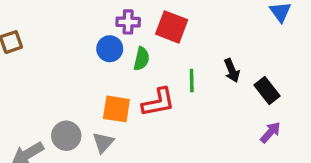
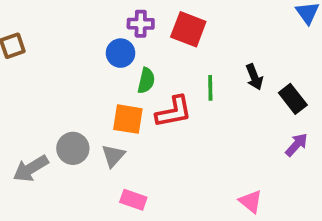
green semicircle: (142, 59) -> (146, 81), moved

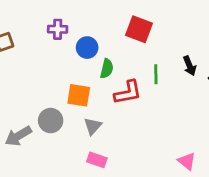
purple cross: (141, 24) -> (58, 29), moved
orange square: (128, 119) -> (79, 95), moved
gray triangle: (113, 156) -> (93, 126), moved

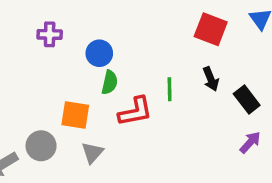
red square: (139, 29) -> (211, 29), moved
blue circle: (87, 48) -> (99, 53), moved

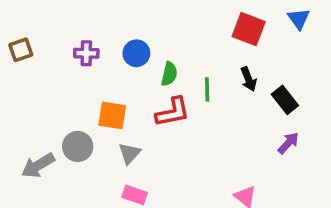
purple cross: (50, 34) -> (86, 53), moved
green semicircle: (110, 82) -> (169, 74), moved

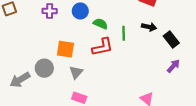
green semicircle: (169, 74) -> (100, 24), turned -80
black arrow: (249, 79) -> (149, 27), turned -56

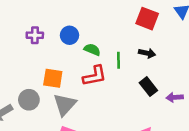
black rectangle: (171, 40) -> (148, 87), moved
purple arrow: (173, 66) -> (175, 97), turned -136
gray triangle: (76, 72) -> (65, 105), size x1.5

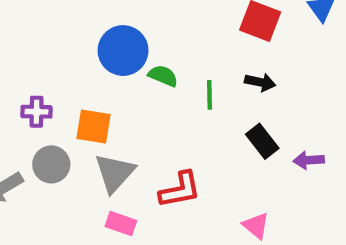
purple cross: (35, 35) -> (37, 112), moved
blue circle: (70, 35) -> (123, 51), size x1.5
red L-shape: (95, 76) -> (180, 190), moved

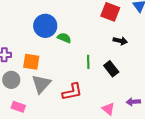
black arrow: (260, 82) -> (120, 41), moved
green line: (210, 95) -> (88, 62), moved
purple arrow: (309, 160) -> (133, 102), moved
pink rectangle: (121, 224) -> (18, 107), moved

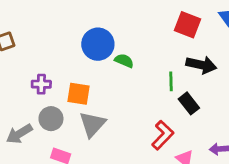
black arrow: (120, 41) -> (201, 65), size x1.5
green line: (88, 62) -> (171, 81), moved
red L-shape: (72, 92) -> (163, 135), moved, turned -35

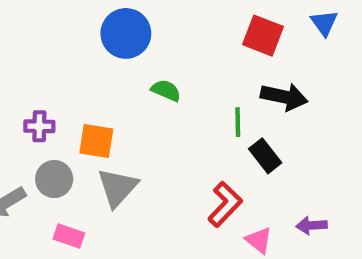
blue circle: (98, 44) -> (126, 33), moved

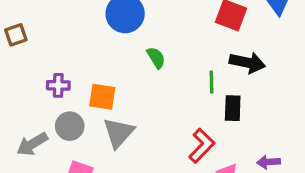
green semicircle: (166, 90) -> (156, 58), turned 35
black rectangle: (265, 156) -> (233, 108), turned 40

